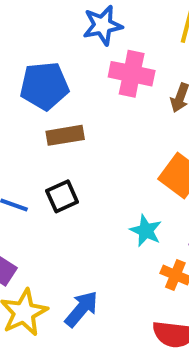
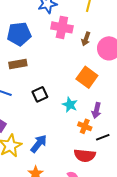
brown rectangle: (65, 135) -> (18, 64), moved
black square: (62, 196) -> (40, 94), moved

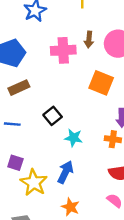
pink cross: (62, 27) -> (63, 50), moved
cyan star: (70, 105) -> (73, 138), moved

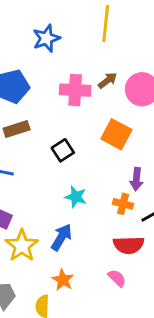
brown arrow: (89, 40) -> (108, 80), turned -140
black square: (53, 116) -> (63, 150), moved

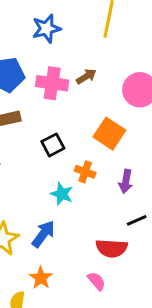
brown arrow: (108, 80) -> (86, 76), moved
pink cross: (75, 90) -> (52, 83), moved
orange cross: (123, 204) -> (85, 172), moved

